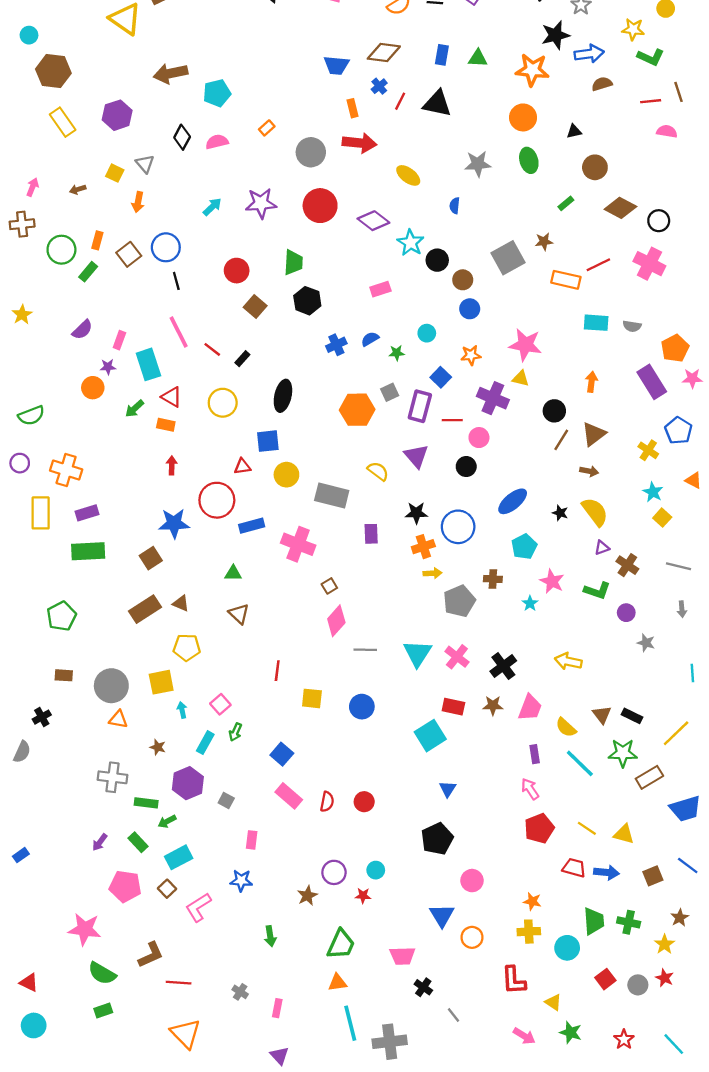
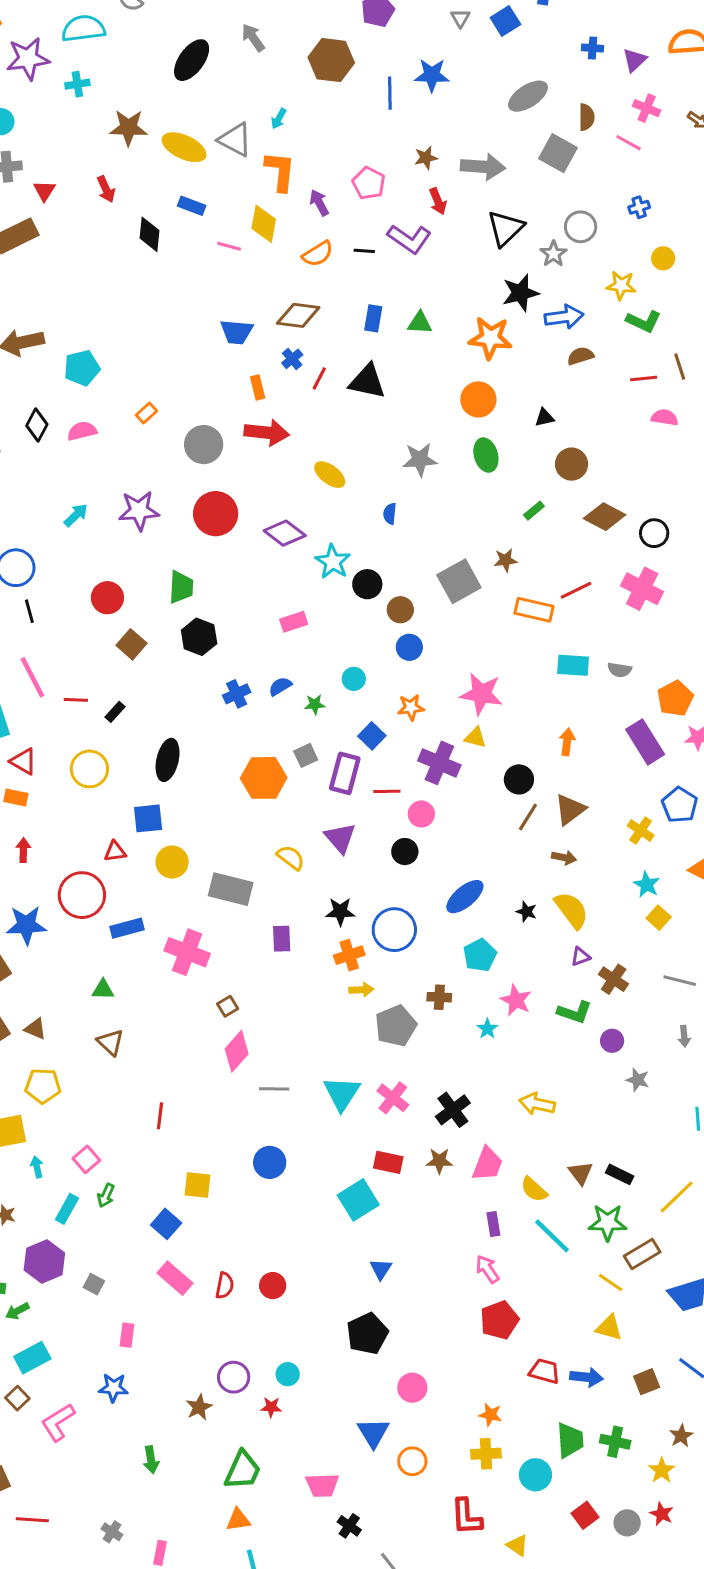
red line: (212, 349) -> (76, 700), turned -36
yellow square: (312, 698) -> (198, 1185), moved
yellow line: (587, 828) -> (611, 1283), moved

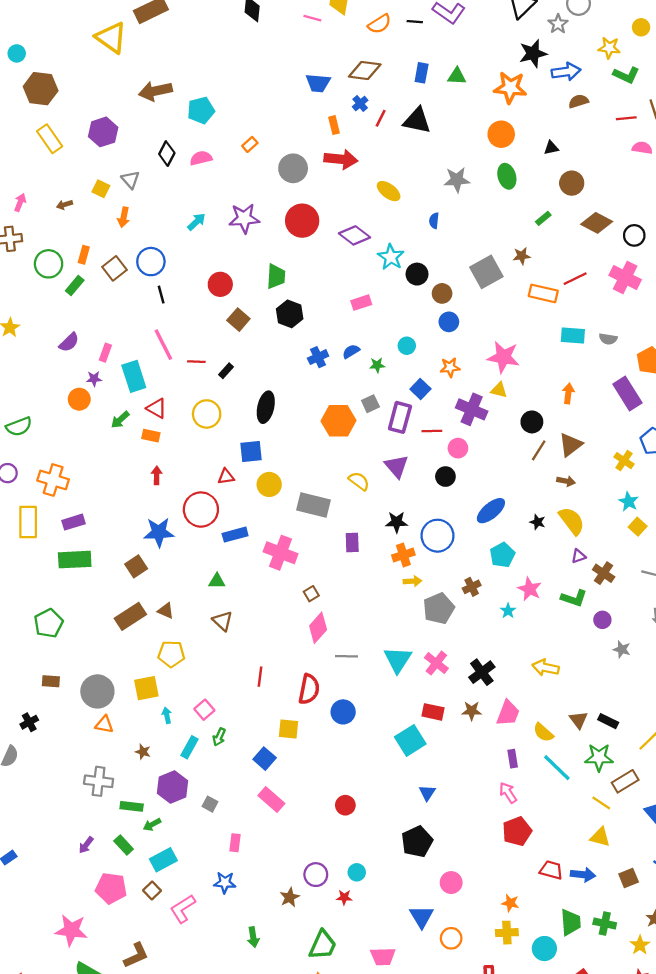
brown cross: (439, 997) -> (472, 587), turned -30
red semicircle: (225, 1286) -> (309, 689), moved, size x1.5

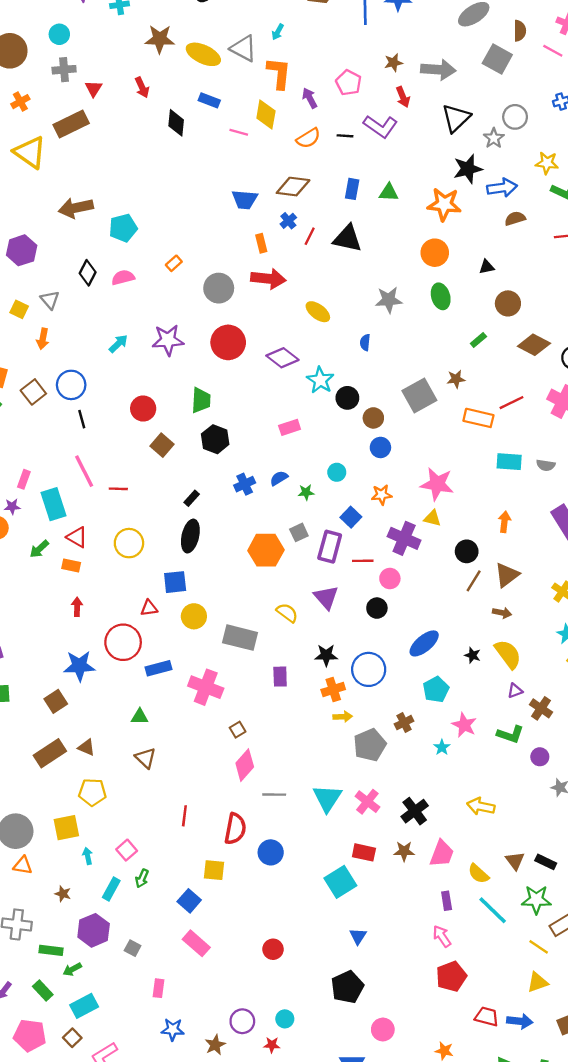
black rectangle: (226, 371) -> (192, 498), moved
yellow triangle: (600, 837) -> (537, 982), turned -35
blue star: (225, 883) -> (173, 1030), moved

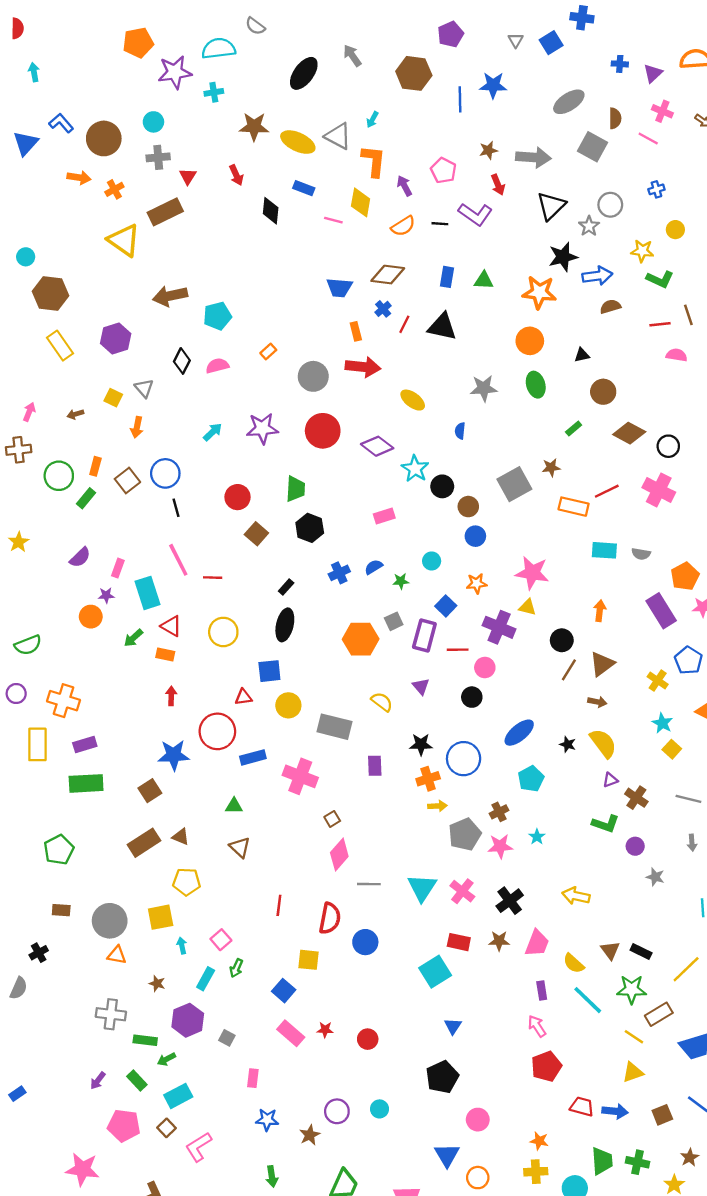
purple triangle: (326, 597) -> (421, 686), size x0.7
pink star: (464, 725) -> (500, 846), moved, turned -30
red star: (272, 1045) -> (325, 1030), moved

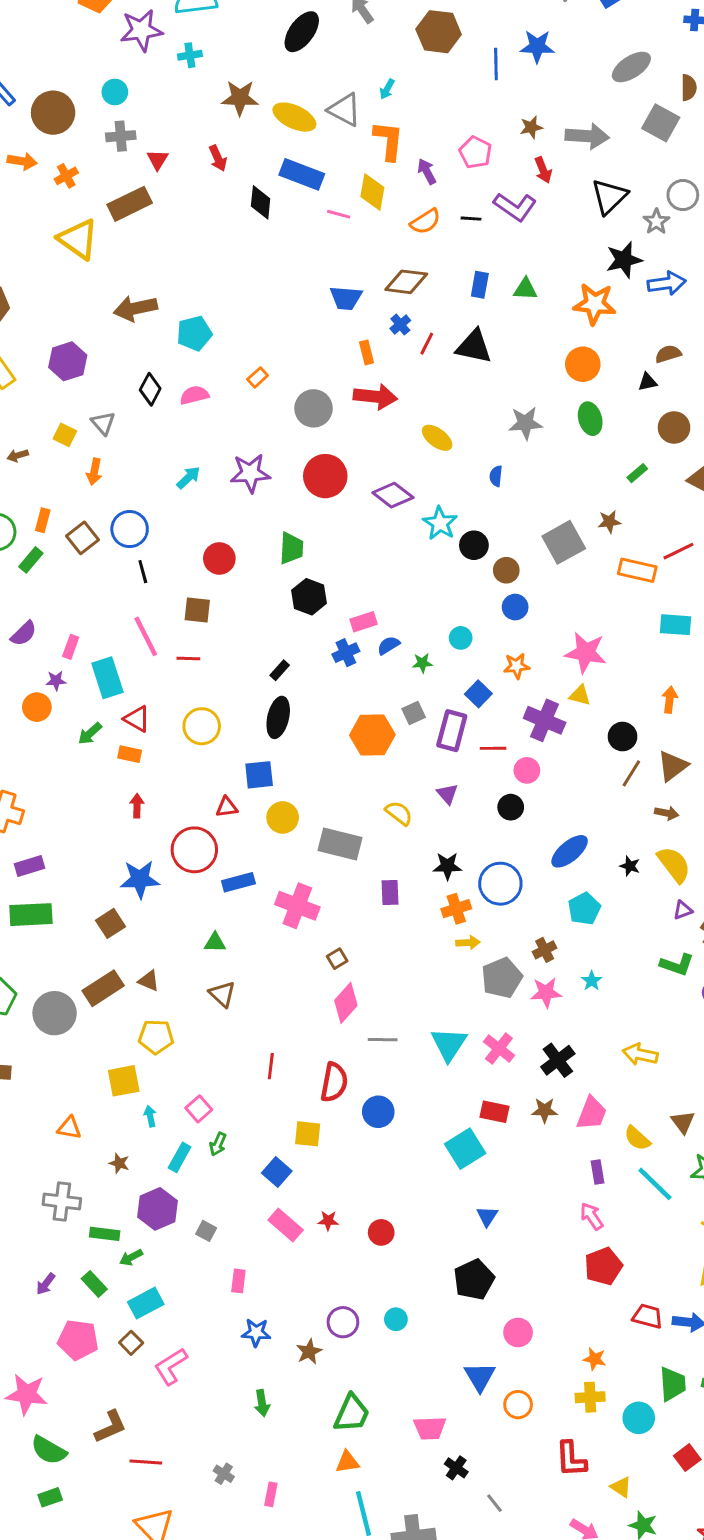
blue rectangle: (304, 188) -> (302, 174), size x1.6
brown semicircle: (610, 307) -> (668, 354), moved
pink rectangle: (384, 516) -> (364, 622), moved
brown square: (256, 534) -> (197, 610), moved, turned -35
gray circle: (110, 921) -> (55, 1013), moved

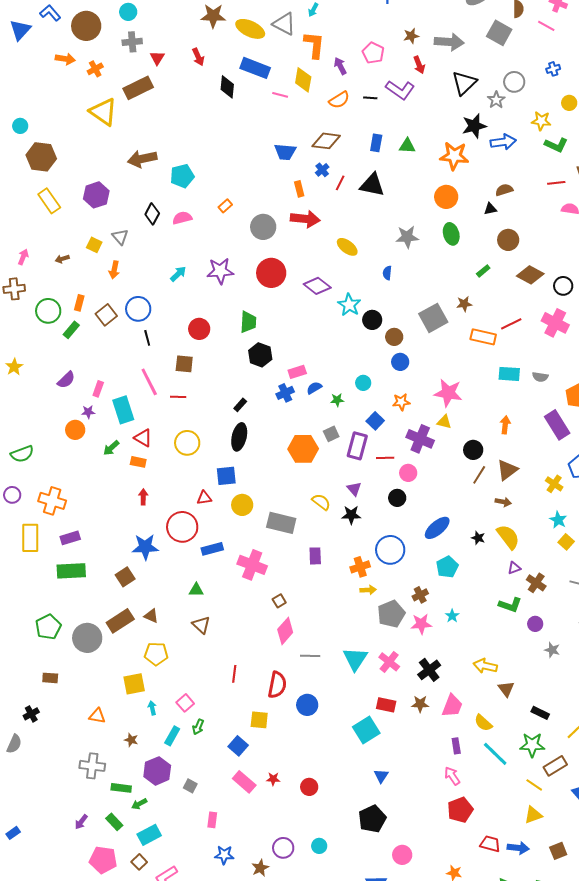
black star: (447, 866) -> (351, 515), moved
brown triangle: (683, 1122) -> (506, 689), moved

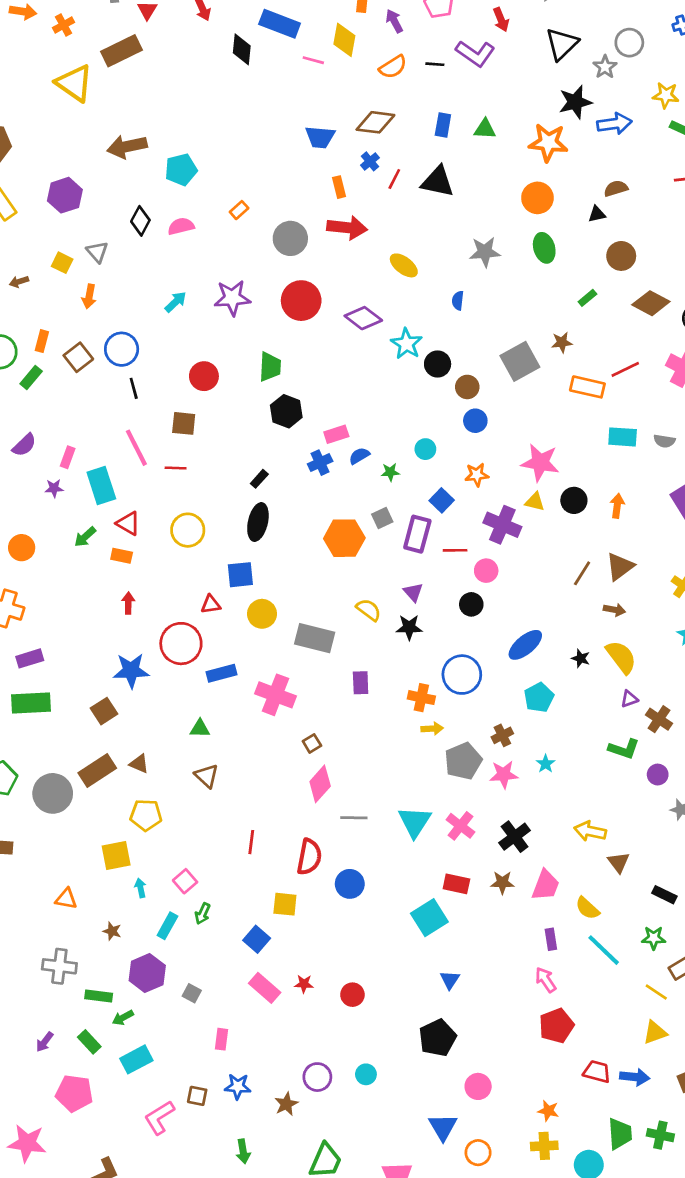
orange circle: (75, 430) -> (22, 548), moved
black circle: (473, 450) -> (574, 500), moved
orange cross: (360, 567) -> (421, 698), turned 30
green star: (532, 745) -> (654, 938), size x0.7
brown square: (139, 862) -> (197, 1096), moved, turned -35

